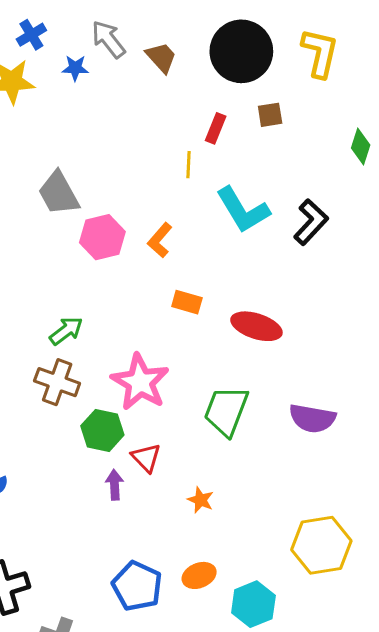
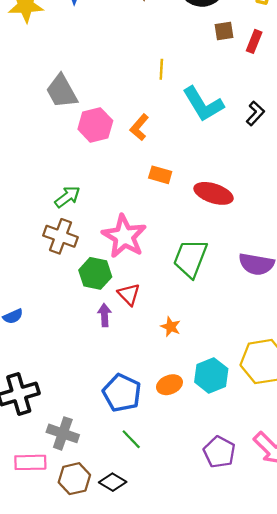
red rectangle: (216, 128) -> (254, 41), moved
black L-shape: (311, 222) -> (255, 113), size x0.7
cyan hexagon: (253, 604) -> (211, 375), moved

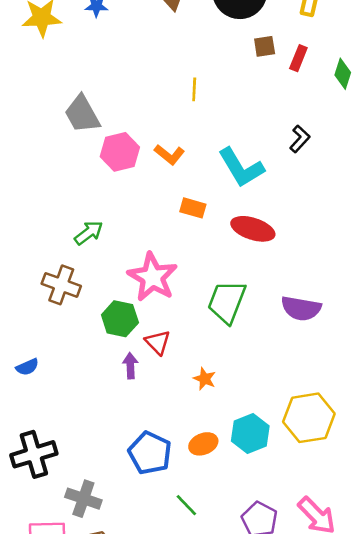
cyan L-shape: (203, 104) -> (241, 168), moved
orange L-shape: (139, 127) -> (169, 155), turned -92
brown cross: (60, 236) -> (61, 285), moved
green line: (131, 439) -> (186, 505), moved

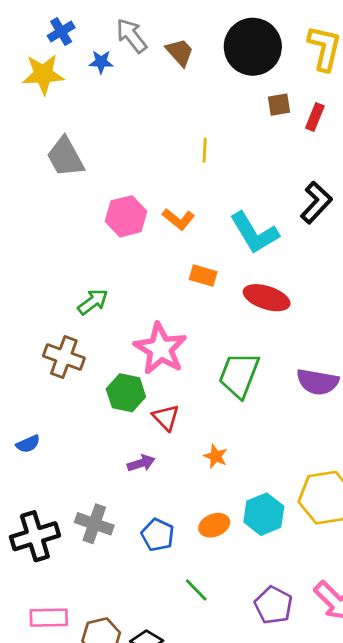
gray trapezoid: (82, 114) -> (65, 157), moved
black L-shape: (300, 139) -> (316, 203), size x1.4
purple arrow: (130, 366) -> (141, 463), moved, turned 75
blue pentagon: (150, 453) -> (158, 535), size x0.7
gray cross: (83, 499) -> (94, 524), moved

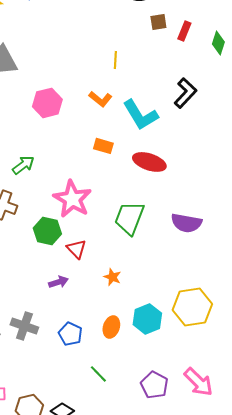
yellow line: (205, 150) -> (115, 60), moved
orange L-shape: (178, 219) -> (100, 99), moved
orange ellipse: (214, 525) -> (111, 327), turned -50

